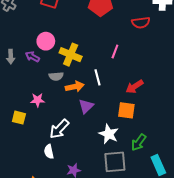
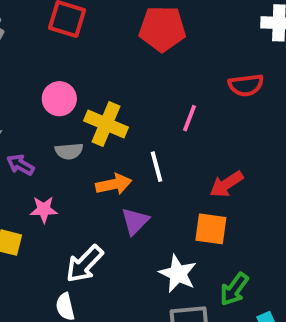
red semicircle: (141, 23) -> (246, 85), moved
purple arrow: (32, 57) -> (20, 165), moved
gray semicircle: (56, 76) -> (69, 151), moved

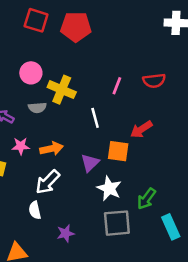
red pentagon: (162, 29) -> (76, 27), moved
red semicircle: (246, 85) -> (154, 81), moved
orange arrow: (114, 184) -> (51, 149), moved
purple triangle: (135, 221) -> (90, 163), moved
orange square: (211, 229) -> (118, 151), moved

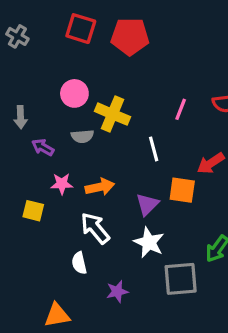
white arrow: (48, 182) -> (95, 228), turned 96
white star: (109, 188) -> (149, 242), moved

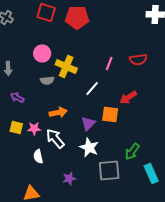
purple arrow: (43, 147) -> (17, 97), moved
white line: (154, 149) -> (92, 88), turned 56
pink star: (62, 184) -> (34, 128), moved
white semicircle: (79, 263) -> (38, 156), moved

